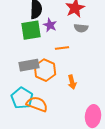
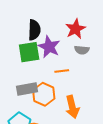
purple star: (50, 25) -> (49, 47), size x1.5
orange arrow: (72, 82) -> (72, 107), size x1.5

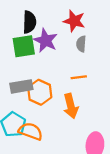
red star: (75, 29) -> (74, 21), turned -30
gray semicircle: (82, 50) -> (81, 44), turned 88
orange line: (62, 71) -> (79, 77), moved

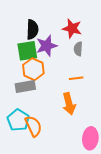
purple star: (46, 40) -> (47, 46), turned 30
orange hexagon: (40, 92) -> (33, 69), moved
orange semicircle: (31, 131) -> (33, 126), turned 45

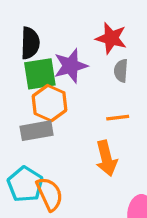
black semicircle: (32, 29) -> (30, 43), moved

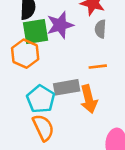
orange hexagon: (50, 103) -> (25, 54), moved
gray rectangle: (37, 131) -> (67, 87), moved
cyan pentagon: (25, 184) -> (41, 99), moved

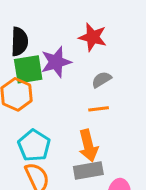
gray semicircle: (100, 29) -> (101, 80), moved, turned 54
gray rectangle: (67, 87) -> (88, 170), moved

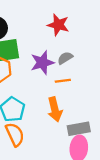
purple star: (56, 62) -> (42, 63), moved
gray rectangle: (88, 170) -> (79, 129), moved

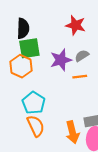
orange arrow: (55, 109) -> (72, 132), moved

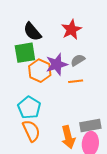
red star: (76, 25) -> (71, 30), turned 30
black semicircle: (23, 28) -> (32, 32), moved, turned 138
orange hexagon: (21, 66) -> (40, 71), moved

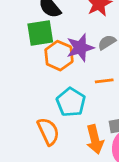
orange line: (76, 81) -> (104, 81), moved
cyan pentagon: (29, 108) -> (71, 102), moved

